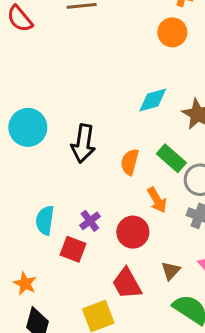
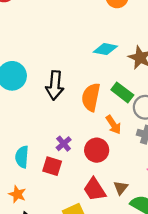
cyan diamond: (153, 100) -> (105, 49), turned 30
orange semicircle: (130, 162) -> (91, 97), size x1.4
cyan semicircle: (45, 220) -> (22, 157), moved
brown triangle: (171, 271) -> (121, 188), moved

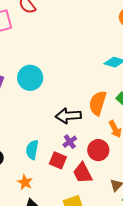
black arrow: (55, 85) -> (68, 116), moved, turned 75
red trapezoid: (95, 189) -> (83, 173), moved

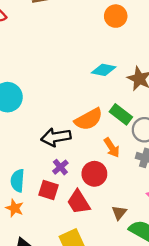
orange semicircle: (98, 103) -> (89, 119), turned -130
orange star: (25, 182) -> (15, 208), moved

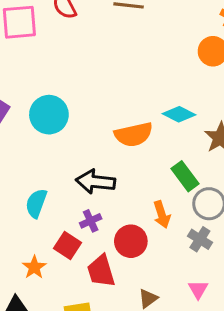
orange semicircle: (89, 119) -> (134, 135), moved
cyan semicircle: (18, 181) -> (36, 203), moved
orange star: (15, 208) -> (34, 267), moved

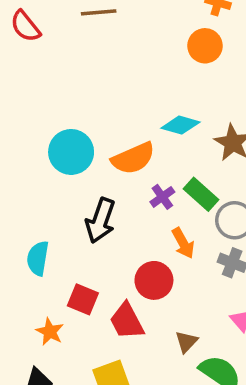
cyan circle: (49, 115) -> (71, 152), moved
black arrow: (96, 182) -> (100, 221), turned -66
purple cross: (91, 221) -> (162, 197), moved

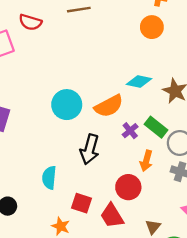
red semicircle: (25, 26) -> (30, 22), turned -30
orange arrow: (183, 243) -> (146, 161), turned 48

